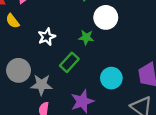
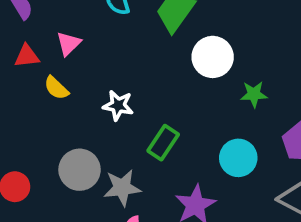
white star: (47, 37) -> (118, 105), turned -30
green star: (86, 37) -> (254, 94), moved

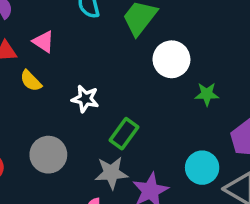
pink triangle: (69, 44) -> (43, 42), turned -45
cyan circle: (238, 158) -> (202, 168), moved
gray star: (122, 188) -> (111, 173), moved

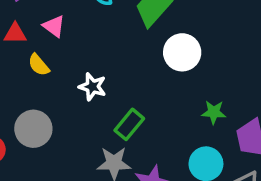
green star: (207, 94) -> (214, 112), moved
gray circle: (48, 155) -> (33, 129), moved

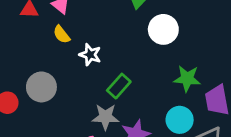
yellow semicircle: (39, 65) -> (62, 34), moved
green star: (214, 112) -> (187, 79), size x1.4

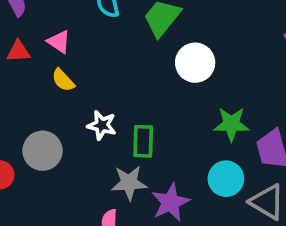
white star: (90, 55) -> (102, 125), moved
green rectangle: (119, 86) -> (143, 141), turned -35

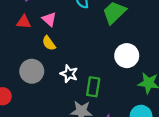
white circle: (195, 63) -> (127, 56), moved
gray circle: (43, 151) -> (32, 71), moved

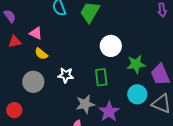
green rectangle: (93, 87) -> (101, 77), moved

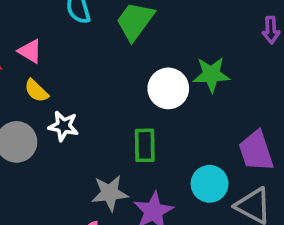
green star: (136, 64) -> (211, 74), moved
white star: (66, 75) -> (63, 126), moved

